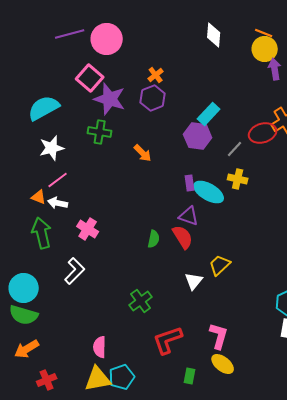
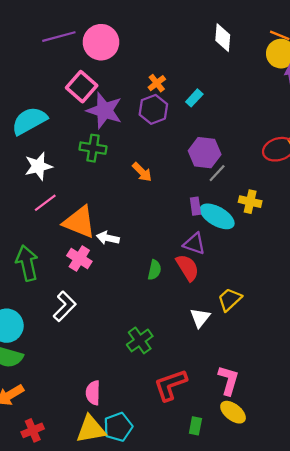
cyan rectangle: (209, 114) -> (194, 98), moved, size x0.7
gray line: (235, 149) -> (217, 173), moved
orange triangle: (39, 197) -> (79, 222), moved, size x2.0
white arrow: (58, 203) -> (108, 238), moved

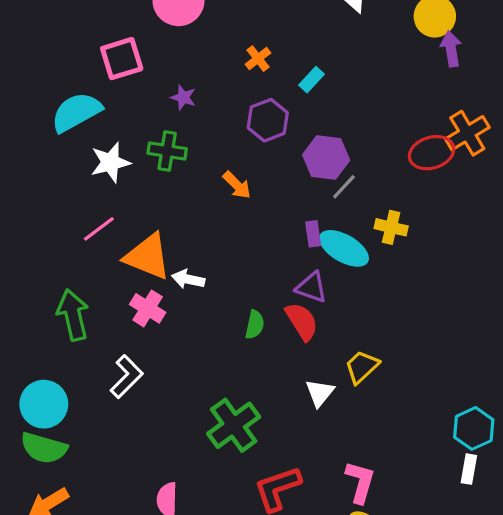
pink square: (82, 87) -> (122, 59), moved, turned 32
purple hexagon: (153, 109) -> (268, 120), moved
purple star: (104, 111) -> (183, 97), size x0.5
white star: (38, 166) -> (110, 162), moved
green cross: (140, 340) -> (234, 425), size x1.4

